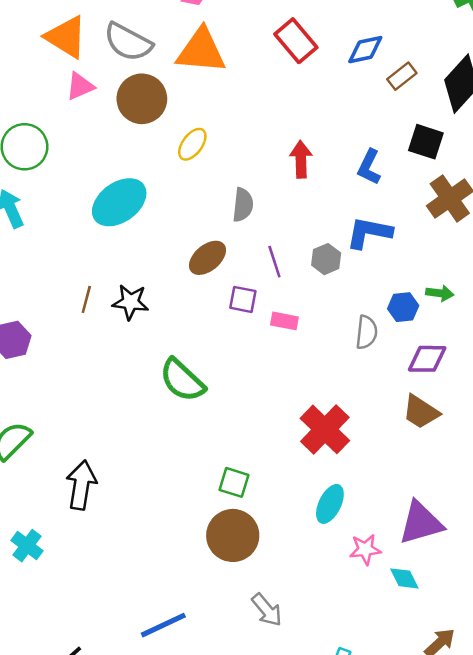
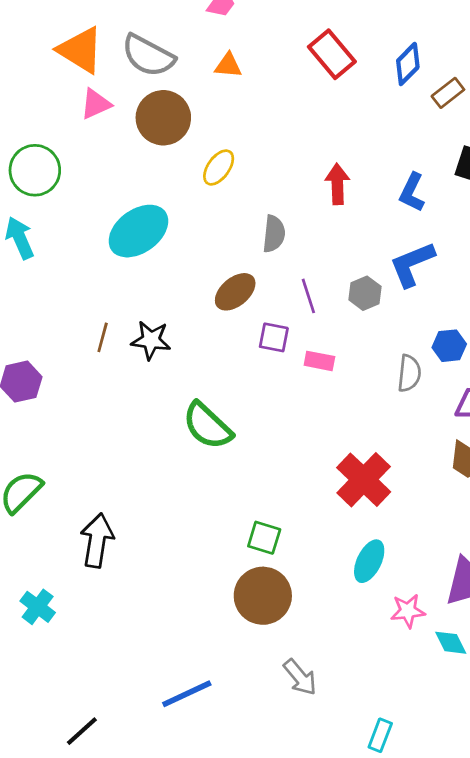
blue diamond: (365, 50) -> (408, 64), turned -33
orange triangle: (201, 51) -> (228, 65), size x0.5
blue L-shape: (369, 233) -> (412, 264), turned -33

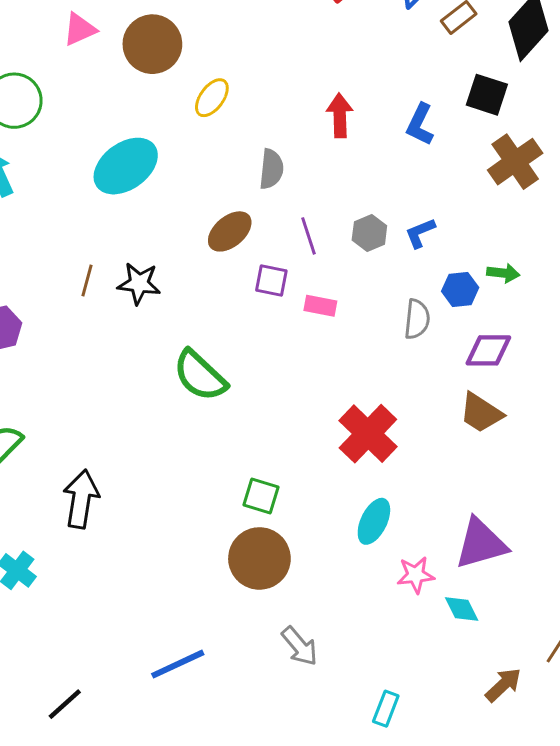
blue L-shape: (412, 264) -> (420, 233), moved, size x0.6

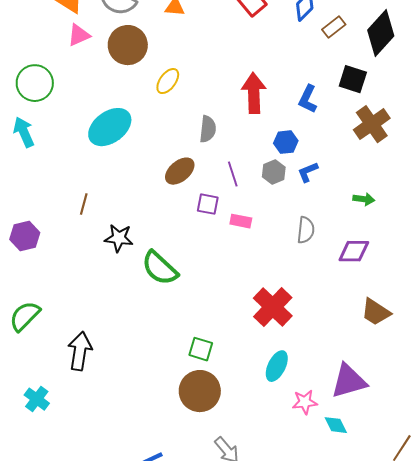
red arrow: (340, 116) -> (254, 93), size x1.4
black star: (139, 283) -> (119, 238), moved
blue hexagon: (460, 289) -> (286, 142), moved
brown trapezoid: (481, 413) -> (376, 312), moved

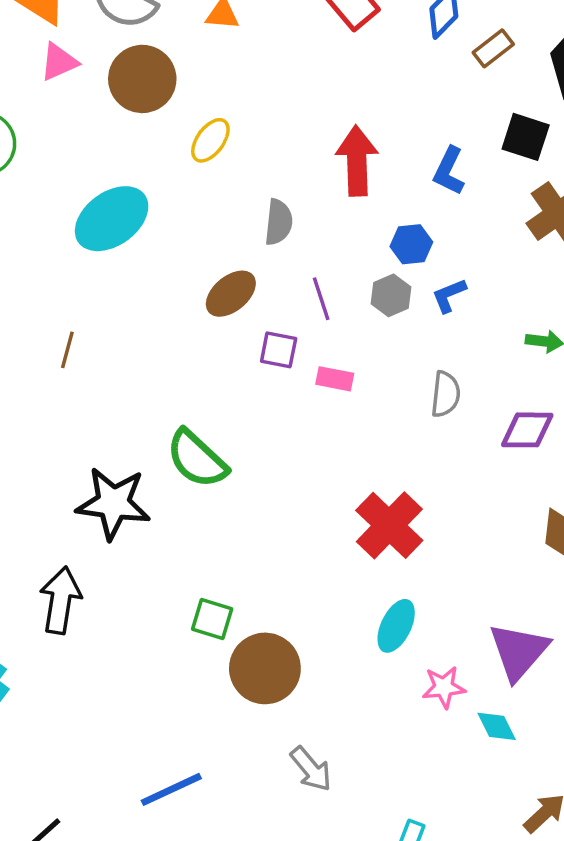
black star: (119, 238) -> (113, 503), moved, size x1.5
green square: (201, 349) -> (212, 619), moved
purple triangle: (349, 381) -> (519, 651), turned -33

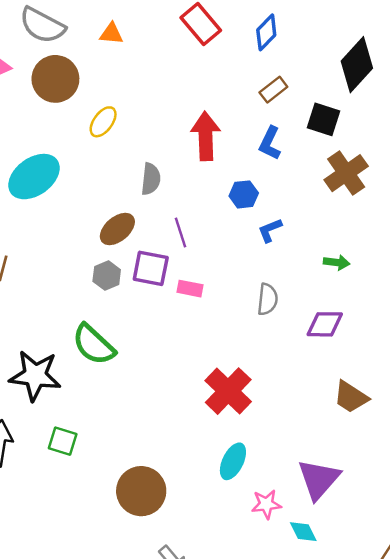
brown rectangle: (493, 48) -> (273, 90), moved
gray hexagon: (391, 295) -> (107, 275), moved
purple square: (279, 350) -> (151, 268), size x1.4
green square: (212, 619) -> (63, 441), moved

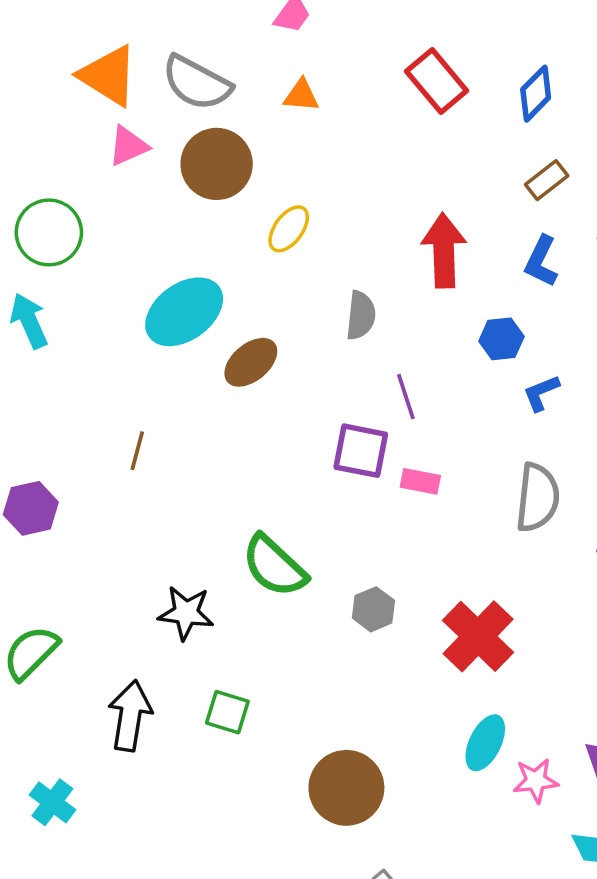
brown ellipse: (117, 229) -> (251, 362), moved
gray hexagon: (107, 275) -> (373, 609), moved
gray semicircle: (267, 299) -> (538, 498), size x1.4
black star: (35, 376) -> (186, 613), size x0.7
pink star: (266, 504) -> (536, 781), moved

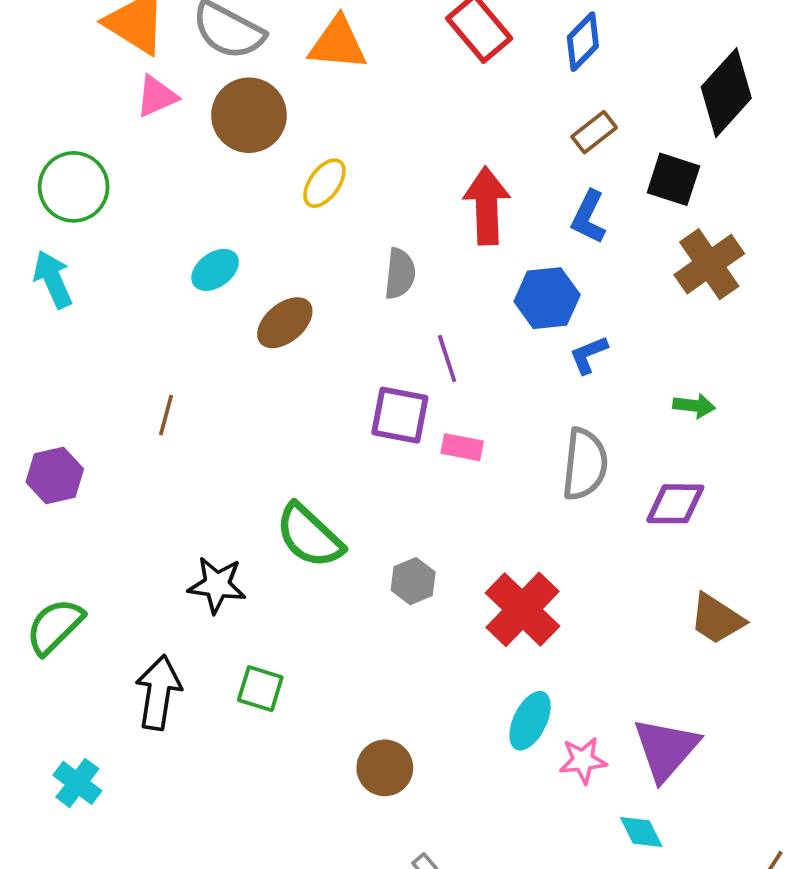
orange triangle: (301, 95) -> (338, 44), size x1.6
cyan ellipse: (184, 312) -> (215, 270), size x0.6
blue hexagon: (501, 339) -> (547, 298), size x1.4
brown circle: (346, 788) -> (385, 768), size x0.7

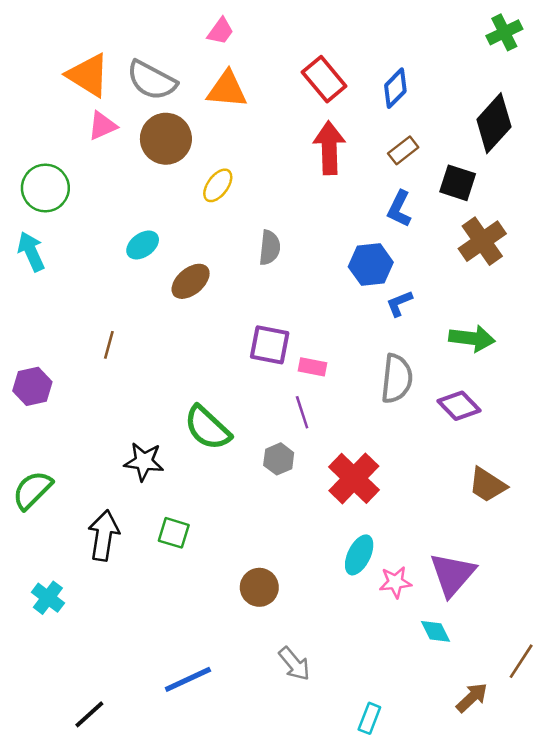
red arrow: (487, 206) -> (329, 148), moved
purple line: (447, 359) -> (302, 412), moved
green arrow: (694, 406) -> (472, 338), size x1.6
purple diamond: (675, 504) -> (459, 406), turned 45

